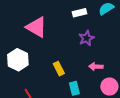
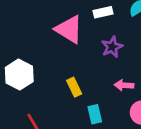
pink triangle: (36, 27) -> (69, 29), moved

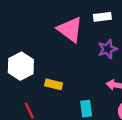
yellow rectangle: (74, 87) -> (54, 84), moved, turned -56

